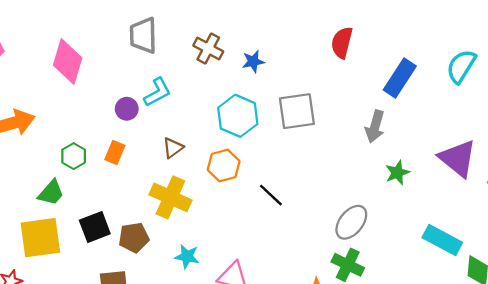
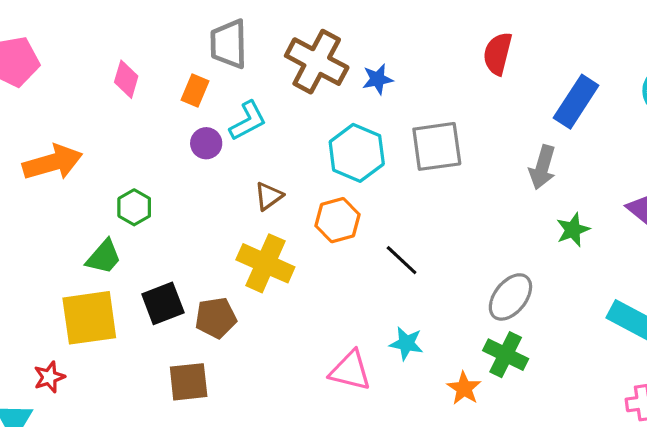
brown cross: (208, 48) -> (317, 62), size x1.5
pink diamond: (68, 61) -> (126, 79), size x0.6
orange rectangle: (115, 152) -> (195, 90), moved
cyan star: (187, 257) -> (406, 343), moved

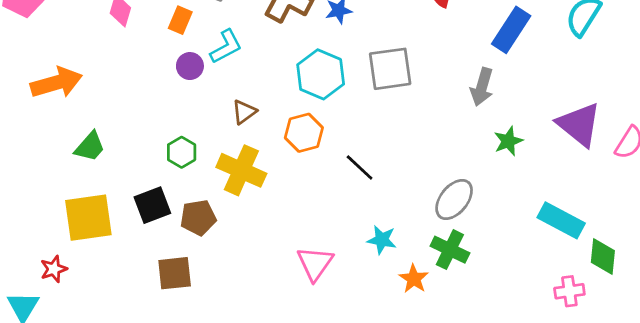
green hexagon: (134, 207) -> (182, 152), moved
green trapezoid: (104, 257) -> (90, 147), moved
cyan star: (406, 343) -> (382, 240), moved
pink triangle: (350, 371) -> (315, 263), turned 51

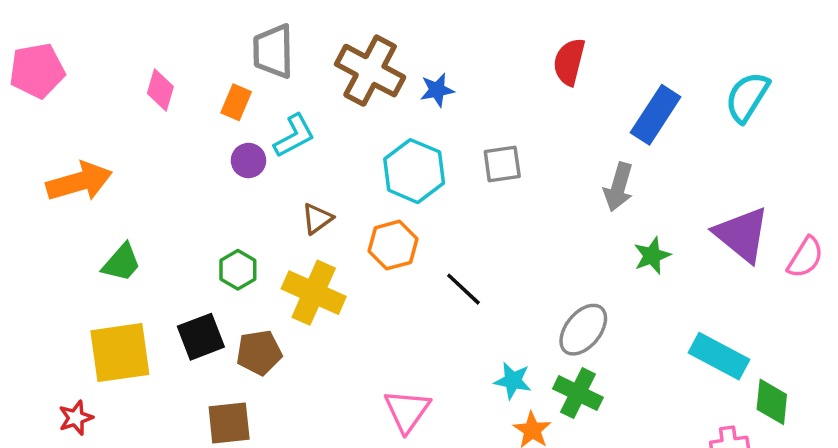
gray square: (390, 69) -> (502, 164), size x0.7
cyan star: (382, 240) -> (513, 381), moved

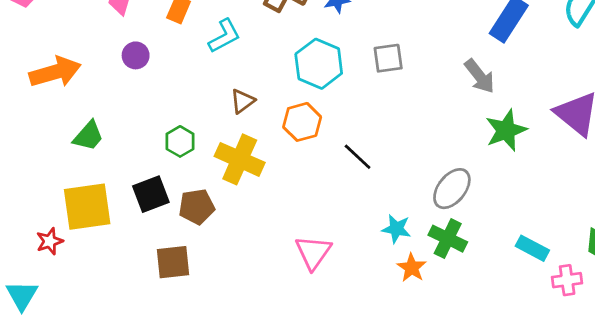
purple circle: (248, 160) -> (136, 55), moved
gray arrow: (619, 187) -> (480, 76), turned -54
green star: (652, 256) -> (506, 130), size x1.4
cyan rectangle: (719, 356) -> (532, 248), moved, size x0.7
red star: (76, 418) -> (50, 241), moved

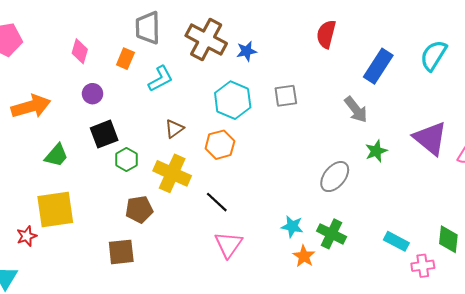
green star: (506, 130) -> (376, 151), size x0.7
black line: (358, 157) -> (217, 202), moved
gray ellipse: (452, 189) -> (335, 177), moved
black square: (151, 194) -> (104, 134), moved

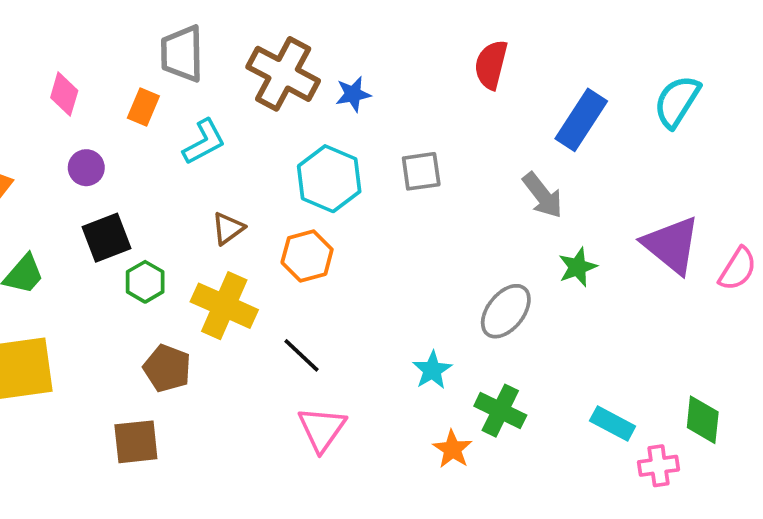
brown pentagon: (139, 209) -> (167, 368), turned 30
cyan star: (292, 226) -> (432, 370), moved, turned 30

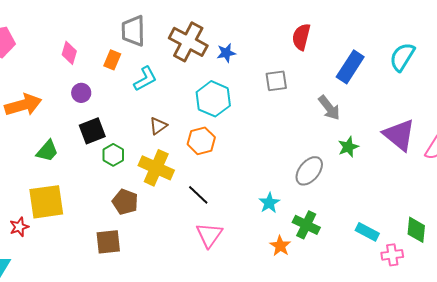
gray square: (421, 171) -> (276, 81), moved

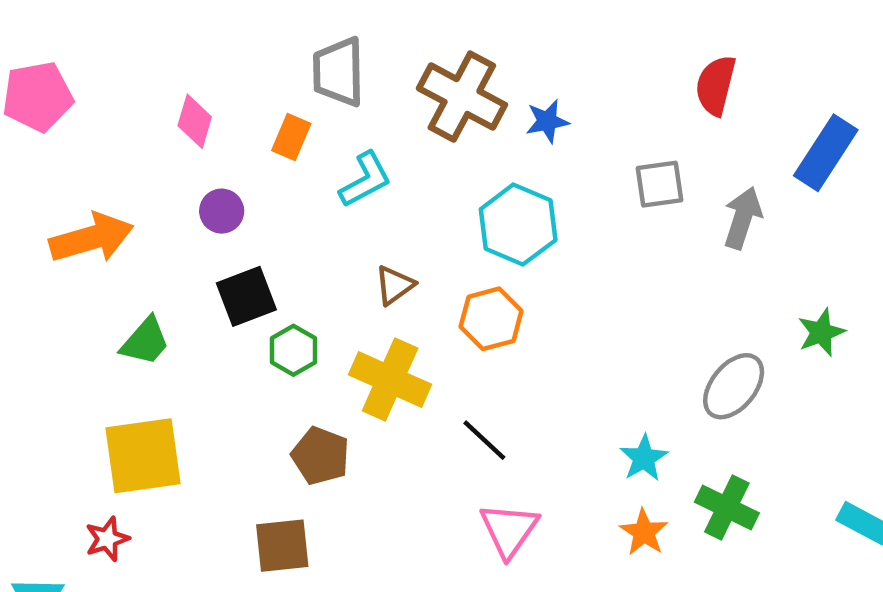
gray arrow: (329, 108) -> (743, 218), moved, turned -124
red star: (19, 227) -> (107, 539), moved
orange star: (280, 246) -> (644, 532), moved

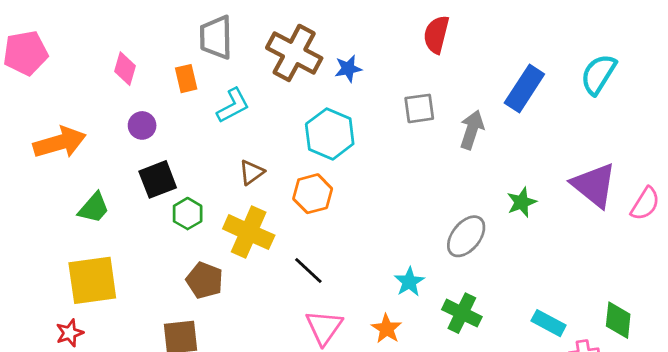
red semicircle: (716, 85) -> (436, 34), moved
orange rectangle: (291, 137) -> (186, 79), turned -36
orange star: (644, 532) -> (387, 329), moved

